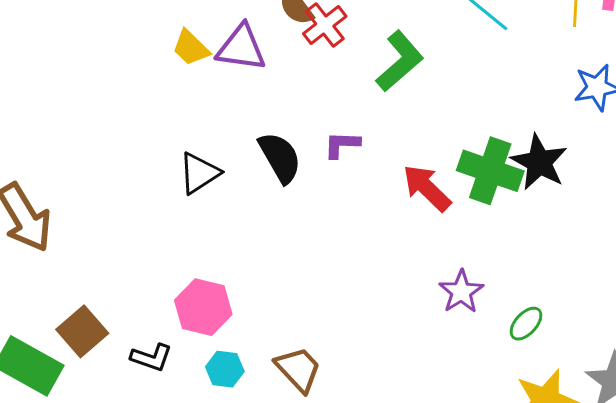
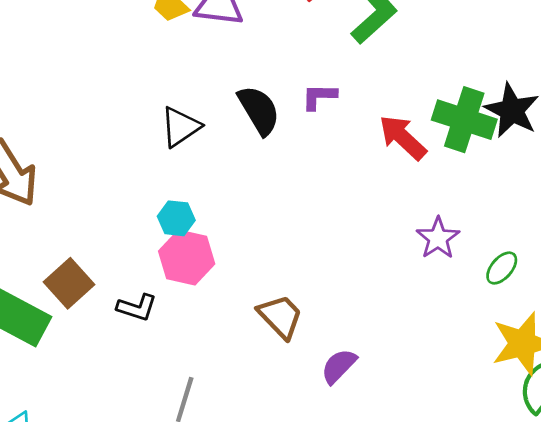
cyan hexagon: (225, 369) -> (176, 218), moved

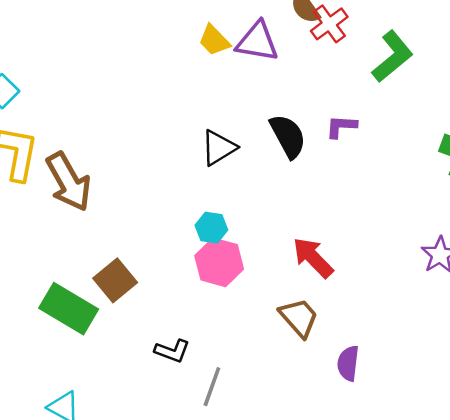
red arrow: (403, 137) -> (313, 258), moved
black L-shape: (137, 307) -> (172, 351), moved
purple semicircle: (339, 366) -> (348, 363), turned -40

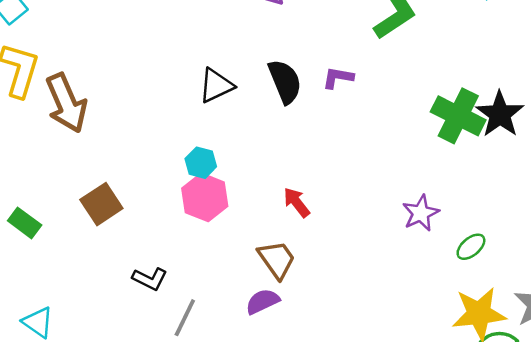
red arrow: (313, 258) -> (297, 202), size x0.7
green rectangle: (69, 309) -> (25, 223), moved, size x0.6
purple semicircle: (348, 363) -> (263, 301), moved, turned 52

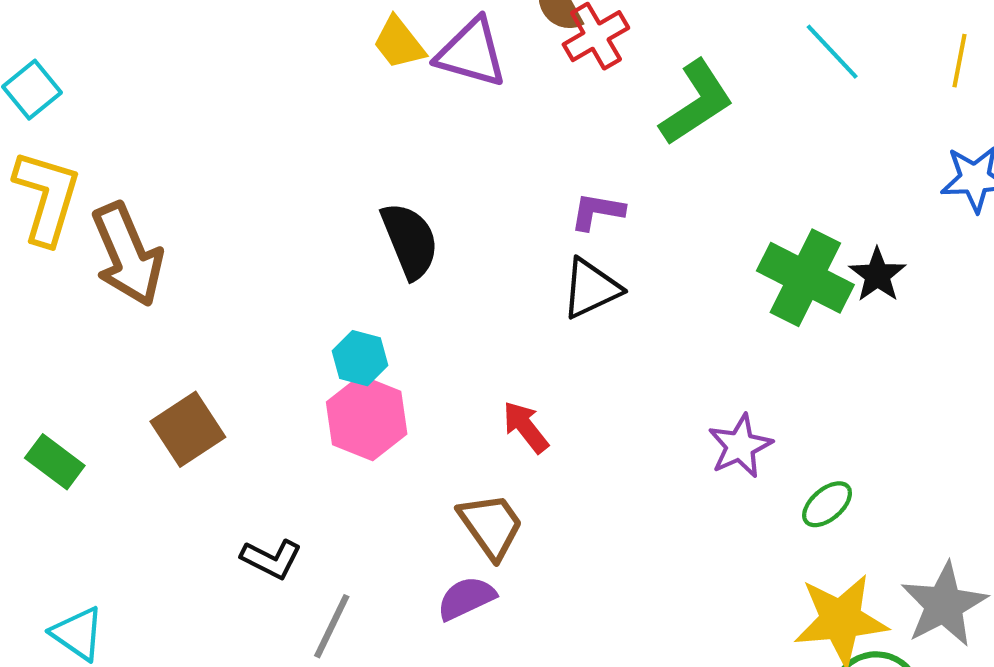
black semicircle: (285, 81) -> (410, 240), moved
black triangle: (216, 86) -> (591, 288), moved
black star: (500, 114) -> (877, 275), size x0.7

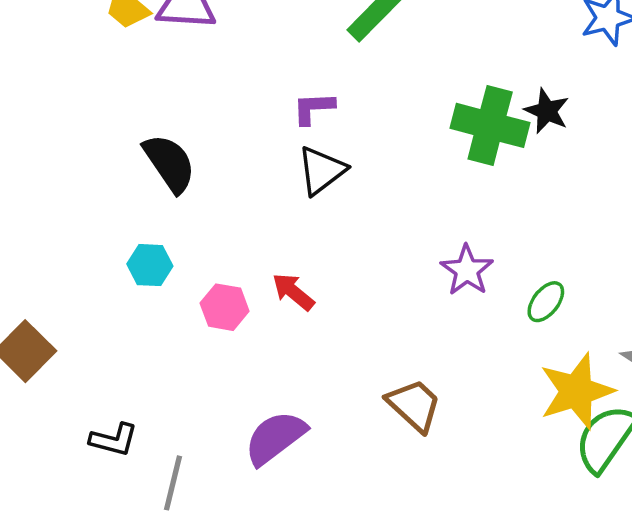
pink hexagon: (367, 418) -> (225, 307), moved, size x0.7
brown trapezoid: (491, 526) -> (414, 405), moved
purple semicircle: (466, 598) -> (275, 438), size x1.4

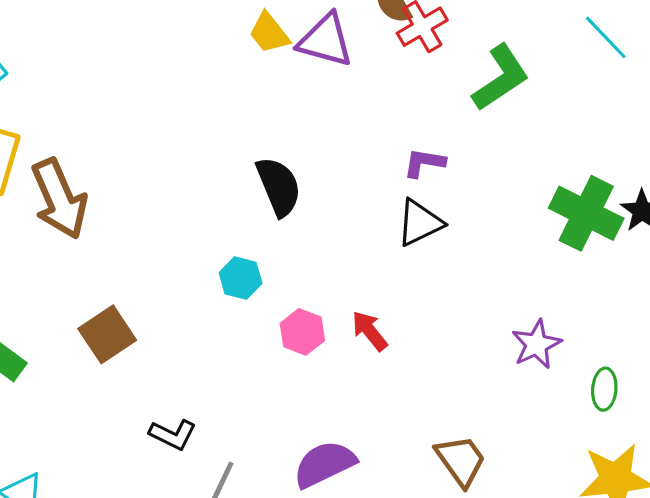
green ellipse: (546, 302) -> (604, 389), turned -45

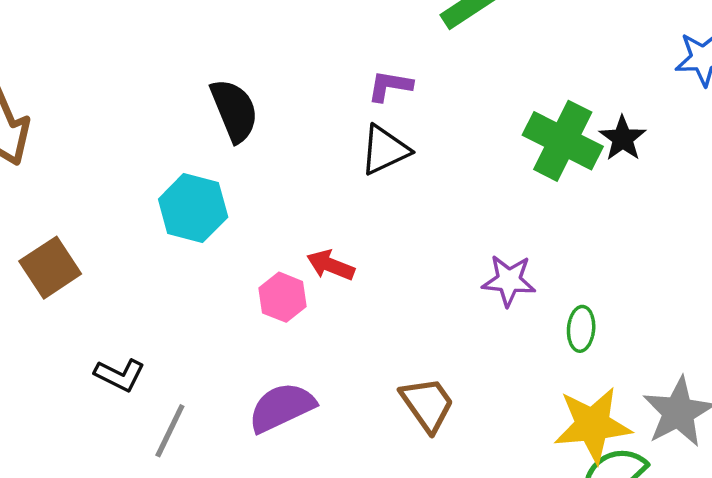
cyan hexagon: (241, 278) -> (193, 208), size x1.5
red arrow: (370, 331) -> (331, 265), turned -30
pink hexagon: (302, 332) -> (283, 297), moved
purple star: (536, 344) -> (509, 281), turned 30

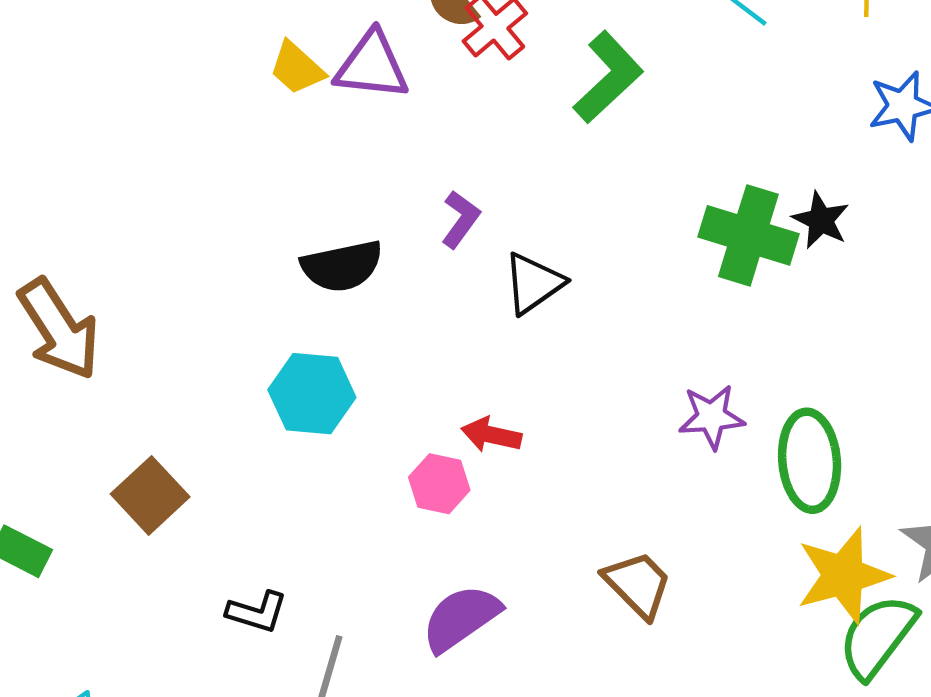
purple L-shape: (390, 86) -> (461, 219), moved, turned 126
black semicircle: (234, 110) -> (342, 266), turned 110
green ellipse: (581, 329) -> (810, 461), size x1.8

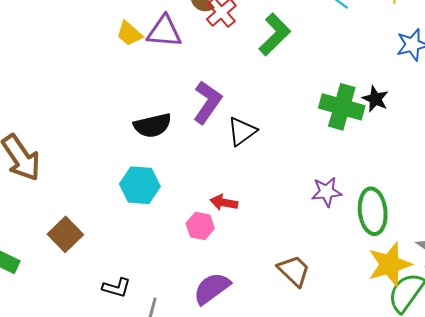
purple L-shape: (461, 219) -> (207, 102), size x1.6

